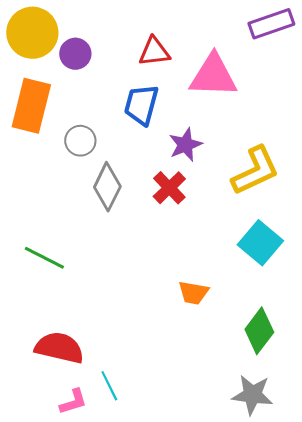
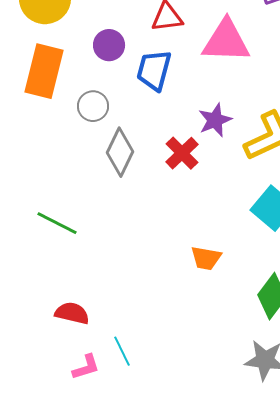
purple circle: (75, 54) -> (109, 45), moved
purple star: (185, 145) -> (215, 120), moved
red semicircle: (59, 348) -> (72, 313), size x0.7

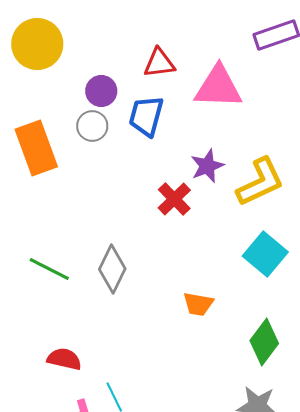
orange rectangle: (44, 71) -> (36, 148), moved, turned -34
gray circle: (93, 106) -> (92, 126), moved
gray diamond: (120, 152) -> (112, 269), moved

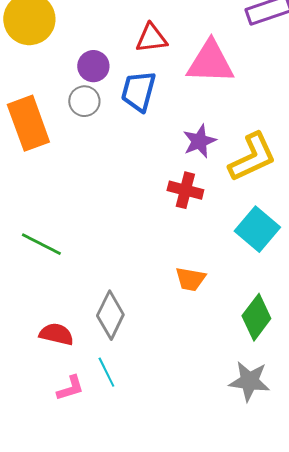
red cross: (174, 199) -> (185, 190), moved, turned -32
gray diamond: (112, 269) -> (110, 315), moved

